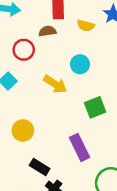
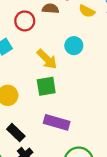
green square: (95, 107) -> (46, 86), moved
purple rectangle: (80, 147) -> (57, 122), turned -60

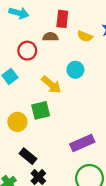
green square: (46, 86) -> (41, 110), moved
purple rectangle: (57, 122) -> (82, 143), moved, turned -35

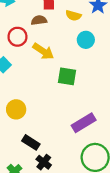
cyan circle: (75, 70) -> (86, 40), moved
yellow arrow: (51, 85) -> (43, 51), moved
green square: (41, 110) -> (67, 76), moved, turned 30

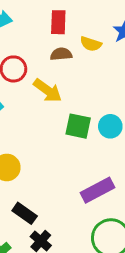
brown semicircle: (39, 20) -> (61, 54), moved
cyan circle: (86, 40) -> (110, 126), moved

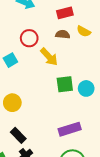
red rectangle: (58, 22) -> (65, 13), turned 63
green square: (78, 126) -> (65, 84), turned -30

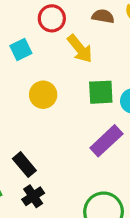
yellow circle: (12, 103) -> (43, 95), moved
purple rectangle: (70, 129) -> (106, 141), moved, turned -30

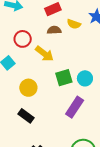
black rectangle: (24, 165) -> (26, 116), moved

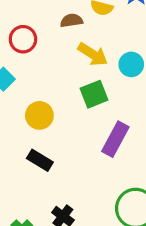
yellow arrow: (44, 54) -> (93, 54), moved
cyan circle: (85, 78) -> (131, 64), moved

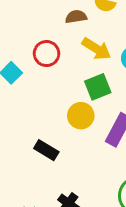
red circle: (23, 39) -> (47, 54), moved
yellow circle: (39, 115) -> (81, 116), moved

